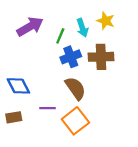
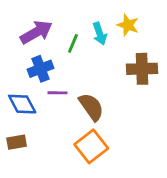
blue cross: (71, 57) -> (41, 69), moved
brown cross: (101, 57) -> (142, 69), moved
purple line: (47, 108) -> (57, 93), moved

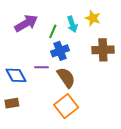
blue cross: (41, 69) -> (60, 51), moved

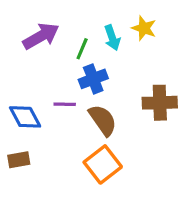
brown cross: (103, 50) -> (160, 103), moved

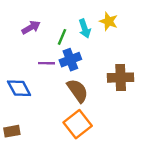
purple arrow: (41, 36) -> (31, 27), size x0.7
purple line: (65, 104) -> (47, 63), moved
brown rectangle: (19, 160) -> (12, 131), moved

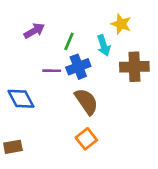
cyan arrow: (85, 29) -> (104, 45), moved
brown cross: (121, 78) -> (134, 67), moved
orange square: (78, 124) -> (86, 139), size x0.7

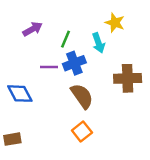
brown cross: (134, 67) -> (128, 78), moved

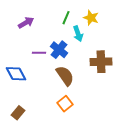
green line: (66, 39) -> (66, 18), moved
blue cross: (74, 63) -> (59, 50), turned -30
brown rectangle: (12, 139) -> (18, 113), moved, turned -40

